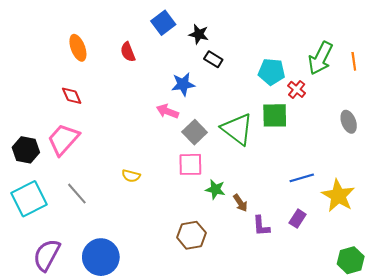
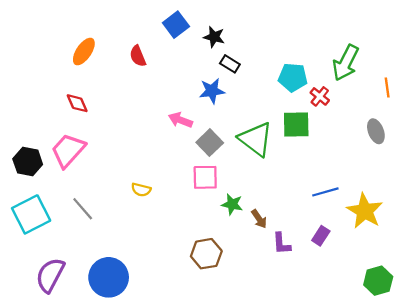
orange ellipse: (78, 48) -> (84, 52), turned 55
orange line: (354, 61) -> (387, 87), moved
blue star: (183, 84) -> (212, 91), moved

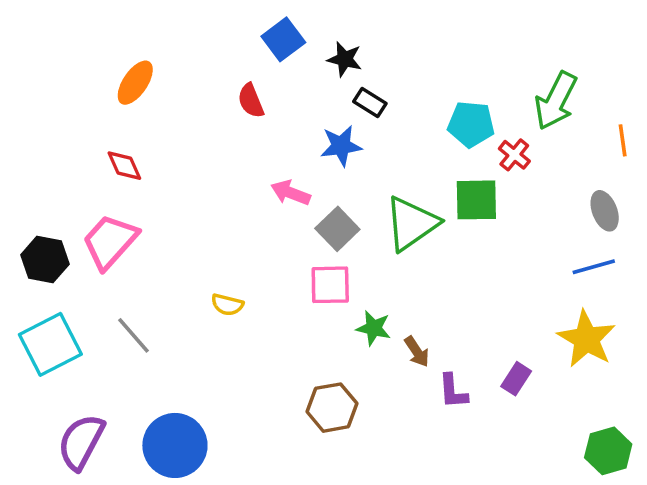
red semicircle: (138, 56) -> (251, 101), moved
green triangle: (256, 139) -> (411, 223), turned 48
blue line: (325, 192) -> (594, 267), moved

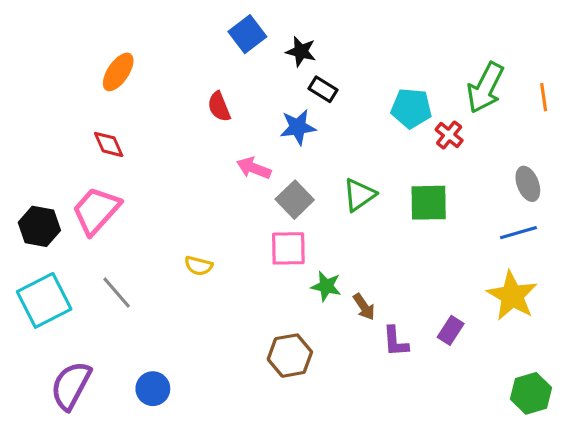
red semicircle: (251, 101) -> (219, 107), moved
orange line: (623, 140) -> (544, 97), moved
green square: (476, 200) -> (429, 203), moved
green triangle: (411, 223) -> (359, 195), size x0.7
blue circle: (175, 445) -> (153, 389), size x0.6

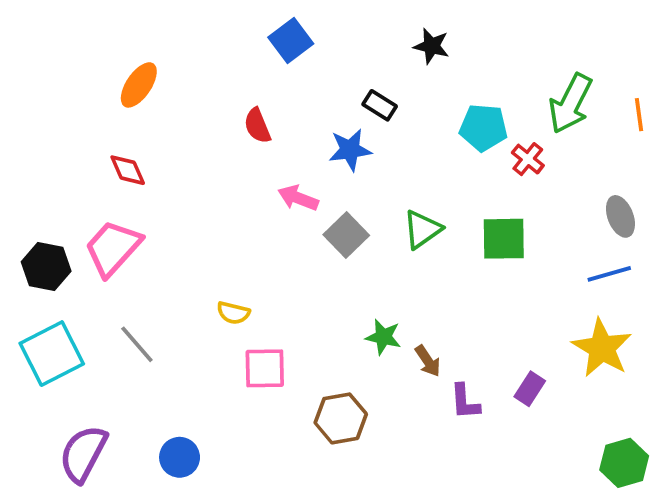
black star: (301, 51) -> (432, 46), moved
pink square: (288, 248) -> (265, 368), moved

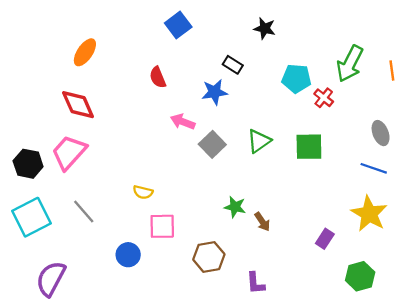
red diamond: (128, 170) -> (78, 105), size x1.5
blue line: (609, 274) -> (374, 168), turned 35
purple L-shape: (465, 402) -> (255, 283), moved
blue circle: (180, 457) -> (128, 255), moved
green hexagon: (624, 463) -> (360, 276), moved

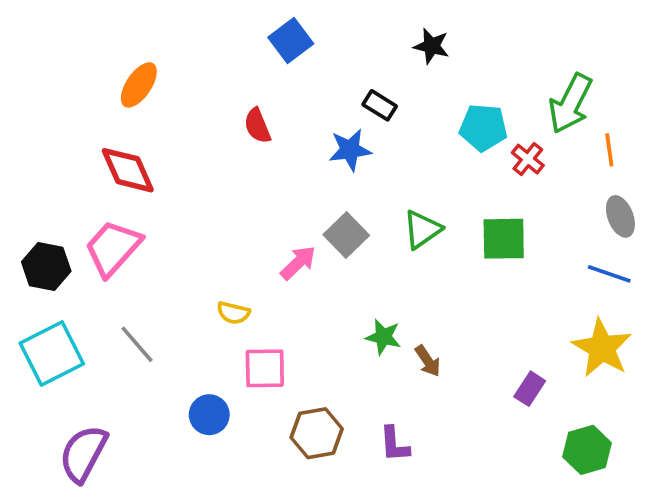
orange line: (392, 70) -> (609, 150), moved
pink arrow: (183, 122) -> (298, 263), moved, turned 115
brown hexagon: (209, 257) -> (317, 433), moved
purple L-shape: (255, 283) -> (394, 444), moved

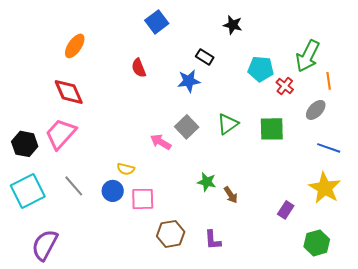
gray ellipse: (620, 216) -> (316, 110), moved, turned 65
pink arrow: (298, 263) -> (161, 142), turned -105
blue circle: (209, 415) -> (113, 191), moved

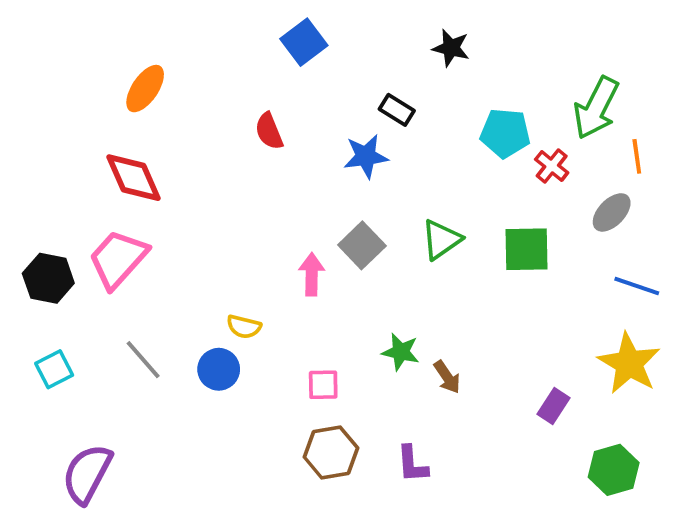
pink arrow: (161, 142) -> (312, 274), turned 60
cyan square: (28, 191) -> (54, 369), size x0.6
pink square: (143, 199) -> (323, 385), moved, size x0.7

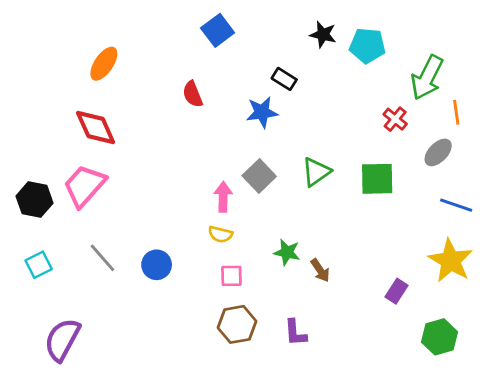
cyan pentagon: (505, 133) -> (367, 46), moved
yellow semicircle: (244, 327) -> (220, 234), moved

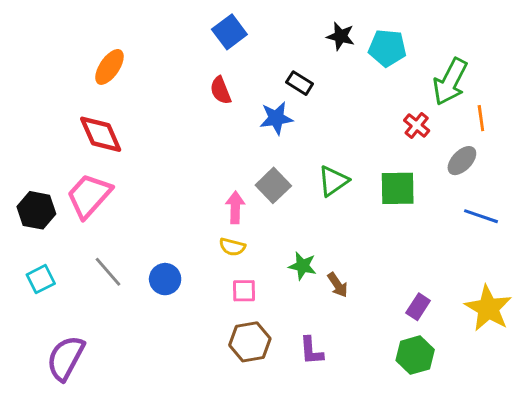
red semicircle: (193, 94) -> (221, 90), moved
yellow star: (451, 261) -> (488, 308), moved
green hexagon: (440, 337) -> (415, 355), moved

